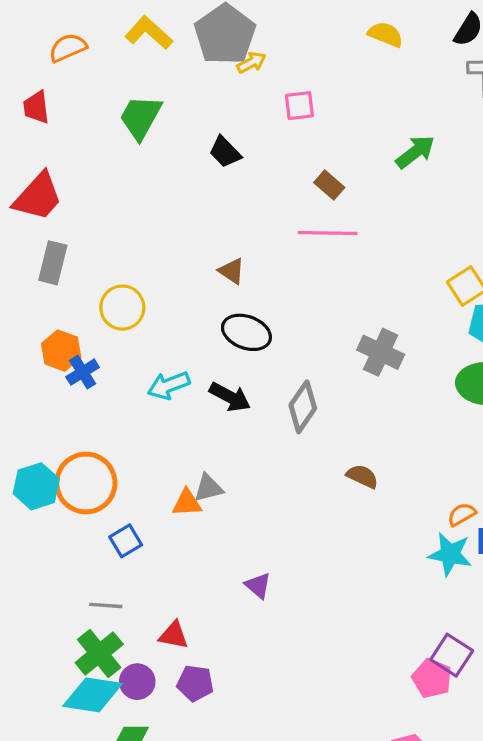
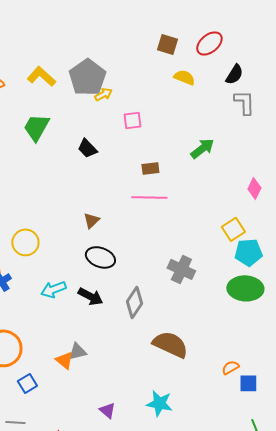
brown rectangle: (329, 185) -> (150, 168), turned -48
brown triangle: (232, 271) -> (91, 220), turned 42
brown semicircle: (362, 476) -> (170, 344), size x1.8
orange triangle: (187, 503) -> (64, 360), turned 42
cyan star: (450, 554) -> (159, 403), moved

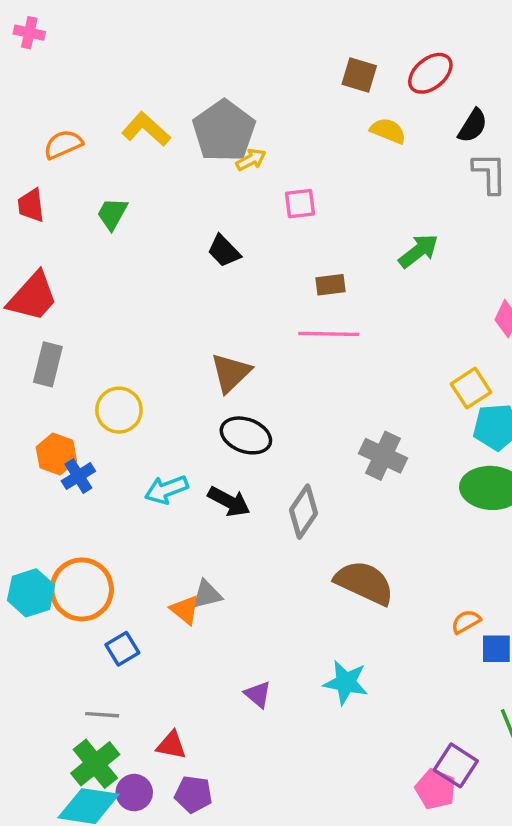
green trapezoid: (36, 127) -> (112, 214), moved, size x0.7
brown triangle: (91, 220) -> (231, 373), size x1.5

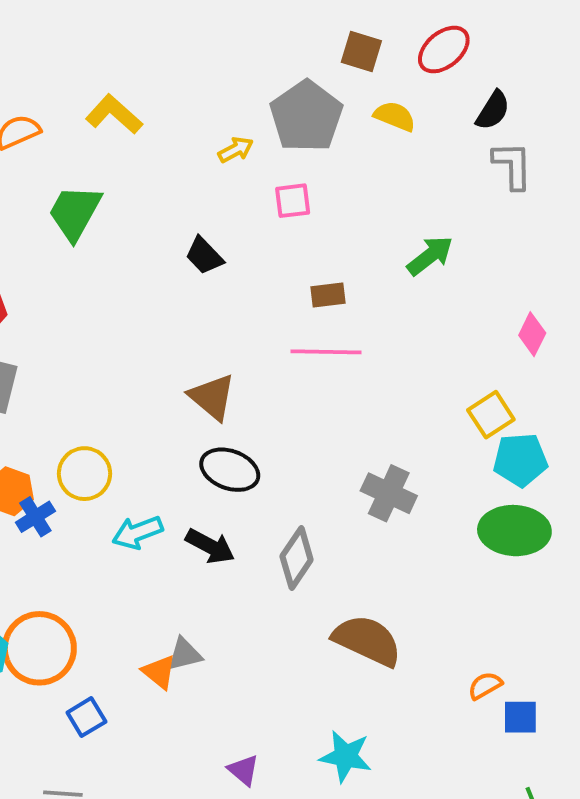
gray pentagon: (224, 131) -> (306, 116), moved
green trapezoid: (112, 214) -> (75, 212), size x1.5
brown triangle: (231, 373) -> (212, 397), turned -36
yellow circle: (119, 410) -> (85, 474), moved

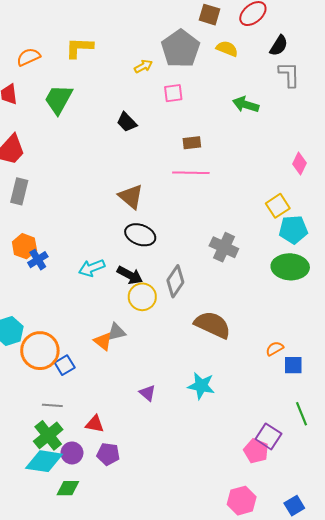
yellow L-shape: (114, 114) -> (79, 48), turned -40
green arrow: (430, 256) -> (246, 105), moved, turned -125
yellow circle: (85, 474) -> (142, 297), moved
orange circle: (39, 648) -> (40, 351), moved

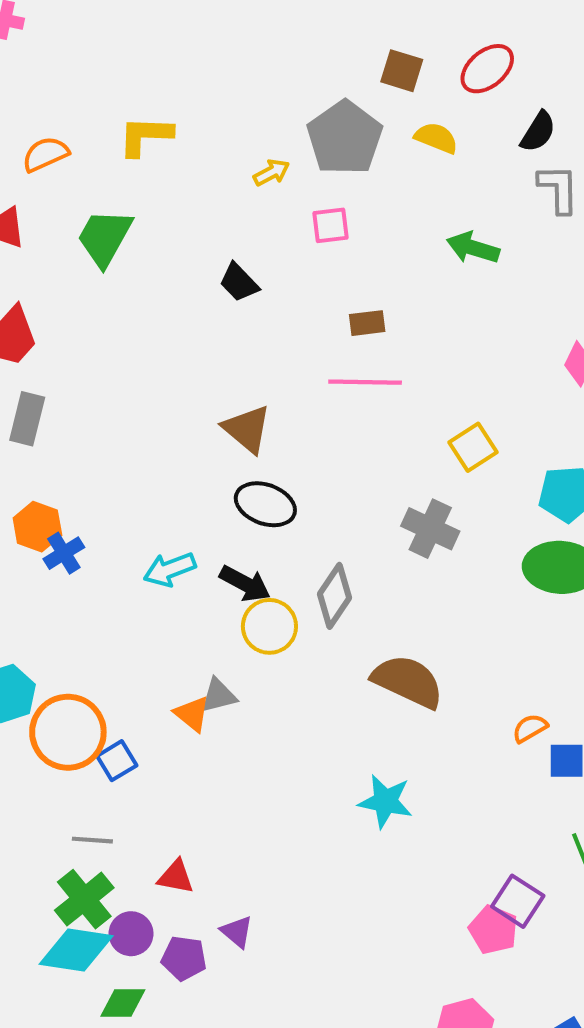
yellow square: (278, 206) -> (473, 447), moved
purple triangle: (147, 393) -> (237, 932), moved
purple pentagon: (108, 454) -> (184, 958), moved

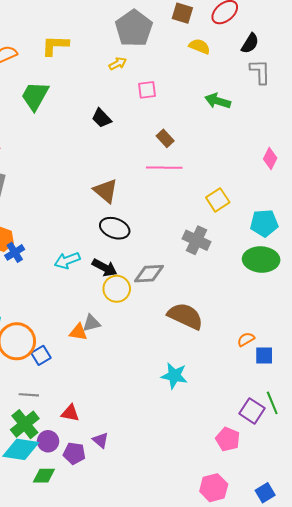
gray pentagon: (345, 138) -> (134, 28), moved
brown rectangle: (367, 323) -> (165, 138), turned 54
gray diamond: (335, 596) -> (149, 274), turned 52
orange triangle: (192, 714) -> (78, 332), turned -30
purple square: (518, 901) -> (252, 411), moved

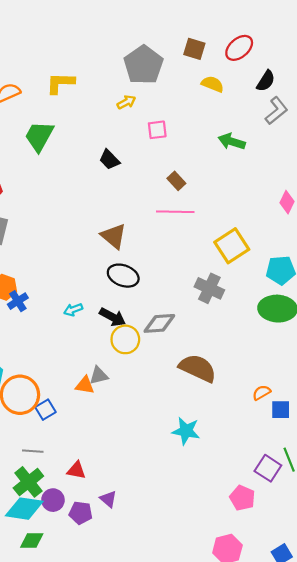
gray L-shape: (260, 72) -> (276, 111), turned 52
yellow square: (218, 200) -> (232, 246), size x1.4
cyan arrow: (67, 260) -> (73, 310), size x0.7
green diamond: (44, 476) -> (32, 541), moved

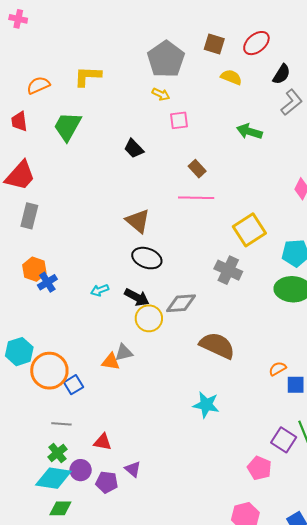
yellow arrow: (126, 102) -> (161, 94), moved, turned 54
green cross: (28, 482) -> (57, 453), size x0.7

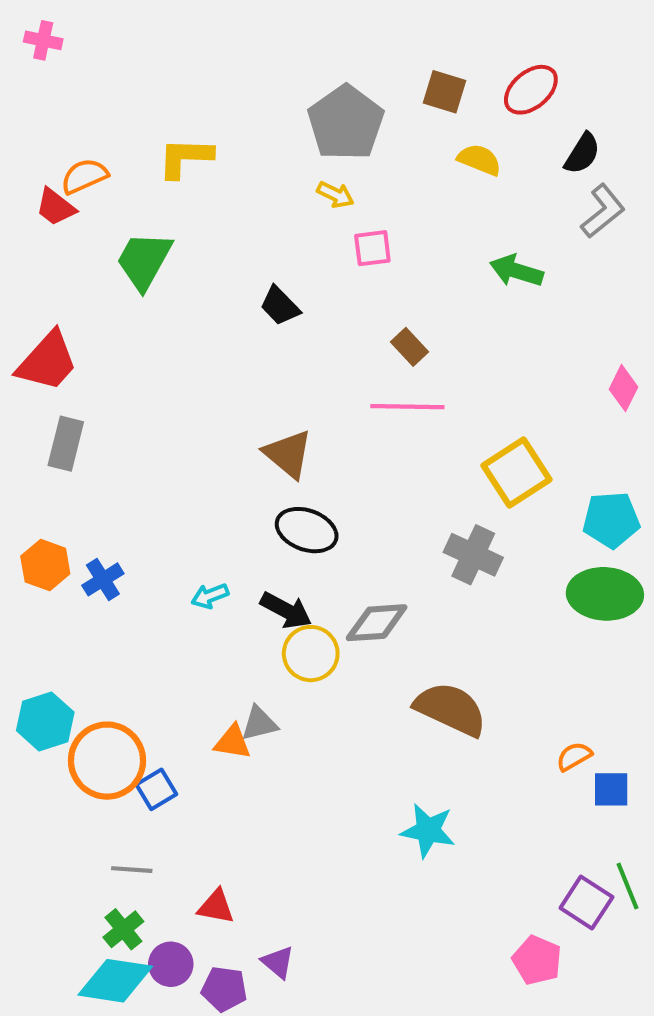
red trapezoid: (19, 121) -> (56, 207), moved, turned -45
orange hexagon: (34, 269) -> (45, 565), moved

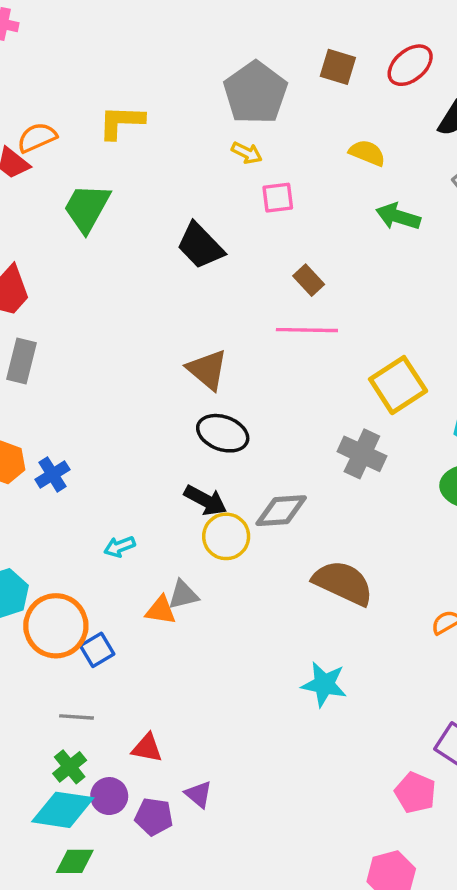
yellow semicircle: (479, 160) -> (367, 153), moved
black trapezoid: (280, 306) -> (200, 246), size x1.4
cyan arrow: (210, 596) -> (120, 547), moved

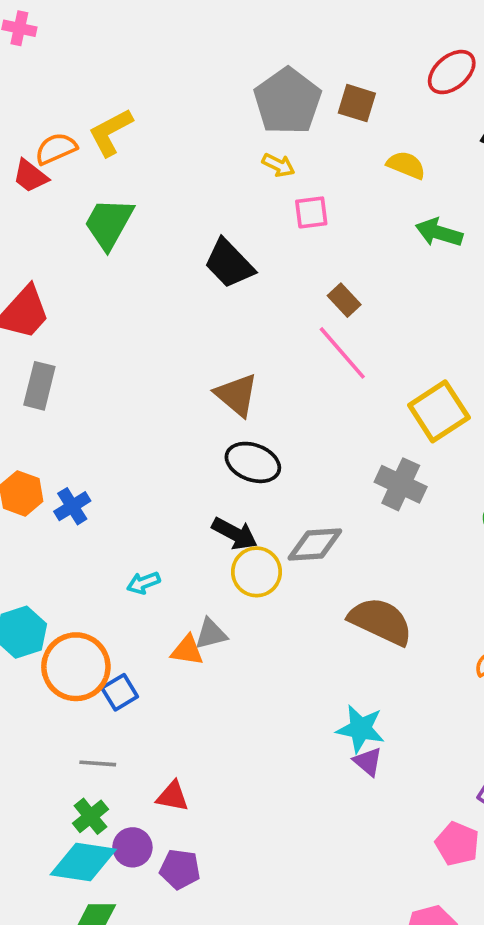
brown square: (338, 67) -> (357, 103), moved
yellow L-shape: (121, 122) -> (111, 132), moved, turned -30
pink line: (307, 330) -> (342, 353), turned 48
purple triangle: (199, 794) -> (368, 762), moved

